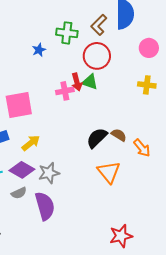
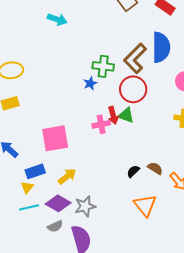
brown L-shape: (99, 25) -> (135, 58), size x1.4
blue star: (39, 50) -> (90, 83), moved
black semicircle: (97, 138) -> (133, 171), size x0.6

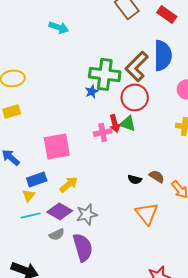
green cross: (103, 66) -> (105, 74), size x1.4
black semicircle: (133, 171) -> (135, 179), turned -120

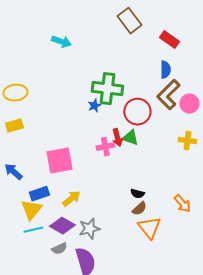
red rectangle: (167, 14) -> (169, 40), moved
blue semicircle: (163, 55) -> (165, 70), size x0.6
brown L-shape: (137, 66) -> (168, 95), moved
brown semicircle: (157, 176) -> (139, 209), moved, turned 105
yellow triangle: (29, 195) -> (31, 210), size x1.6

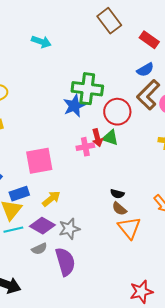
blue semicircle: (165, 70) -> (145, 70), turned 60
blue star: (94, 106) -> (74, 106), size x1.6
brown semicircle: (139, 209) -> (119, 209), turned 84

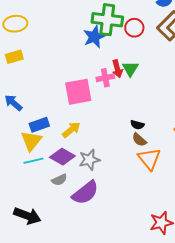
red circle: (117, 112) -> (134, 28), moved, size x0.7
green triangle: (110, 138) -> (130, 69), turned 42
pink square: (39, 161) -> (78, 92), moved
purple semicircle: (65, 262) -> (85, 193), turned 68

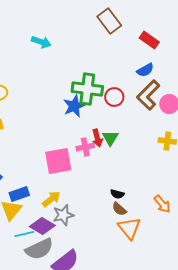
gray star: (89, 160) -> (63, 215), moved
cyan line: (33, 161) -> (24, 234), moved
gray semicircle: (59, 180) -> (39, 249), size x1.8

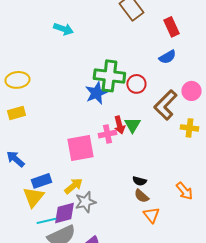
red rectangle: (149, 40) -> (171, 27), turned 30
brown L-shape: (148, 95) -> (165, 105), moved
purple diamond: (42, 226) -> (64, 213), turned -45
orange triangle: (129, 228) -> (151, 215), size x0.7

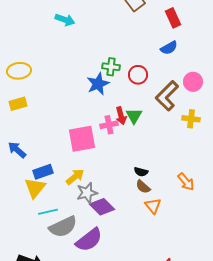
green cross: (109, 76) -> (111, 67), size x0.6
purple diamond: (64, 213) -> (102, 207), moved, turned 60

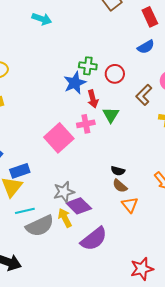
brown L-shape: (167, 96) -> (144, 95), size x0.7
red arrow: (121, 116) -> (93, 99), moved
pink square: (82, 139) -> (59, 138), turned -32
yellow arrow: (75, 177) -> (65, 218), moved, turned -78
purple semicircle: (89, 240) -> (94, 239), moved

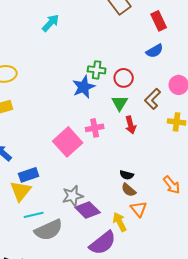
cyan arrow: (42, 19) -> (51, 23), turned -66
red arrow: (93, 99) -> (131, 125), moved
green triangle: (111, 115) -> (120, 103), moved
yellow arrow: (65, 218) -> (120, 222), moved

